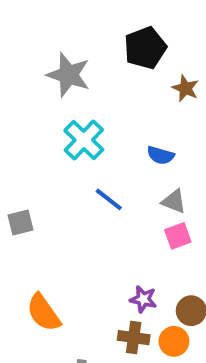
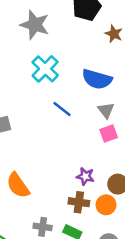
blue semicircle: (161, 155) -> (97, 79), size x1.6
gray triangle: (174, 201) -> (106, 110), turned 30

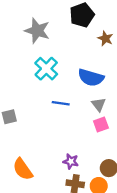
blue line: (62, 109) -> (61, 103), turned -30
purple star: (85, 176) -> (71, 161), moved

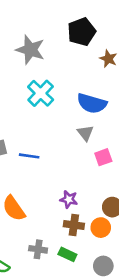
blue line: (61, 103) -> (29, 156), moved
gray triangle: (99, 104) -> (85, 133), moved

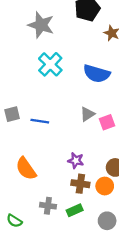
gray triangle: (85, 133) -> (87, 114), moved, turned 35
green rectangle: (67, 254) -> (75, 210), turned -49

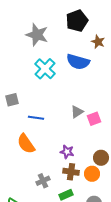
blue semicircle: (97, 74) -> (78, 62), moved
gray square: (12, 114) -> (12, 100), moved
orange semicircle: (26, 169) -> (26, 144), moved
gray cross: (48, 206) -> (43, 181), moved, turned -32

